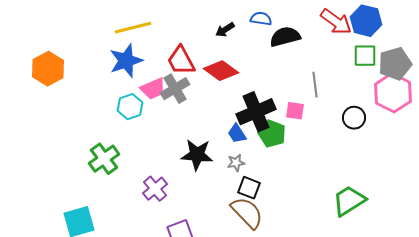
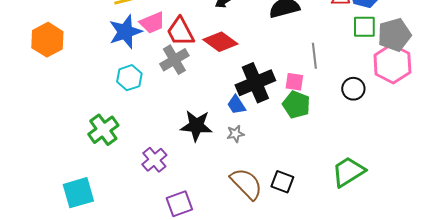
pink trapezoid: (153, 89) -> (152, 23), moved
green pentagon: (272, 134) -> (296, 105), moved
black square: (249, 188) -> (282, 182), moved

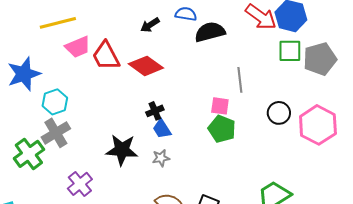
blue star: (125, 32) -> (24, 74), moved
gray cross: (174, 60) -> (56, 133), moved
pink hexagon: (392, 64) -> (318, 125), moved
black cross: (255, 83) -> (155, 111), moved, size x0.5

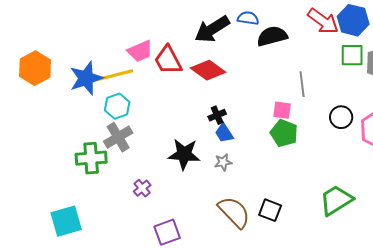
yellow line: (58, 23) -> (115, 75), moved
black arrow: (150, 25) -> (212, 29), size x1.8
green cross: (29, 154) -> (91, 158), turned 32
purple cross: (80, 184) -> (142, 188), size x0.7

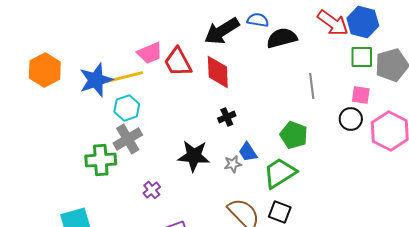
red diamond: (208, 70) -> (218, 72), turned 52
pink square: (282, 110) -> (361, 95), moved
blue trapezoid: (224, 133) -> (248, 152), moved
green trapezoid: (336, 200) -> (280, 173), moved

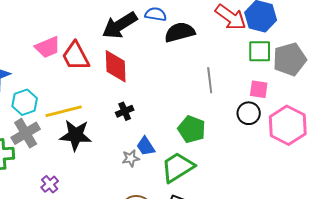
yellow line: (125, 77) -> (64, 111), moved
black star: (194, 156) -> (76, 135), moved

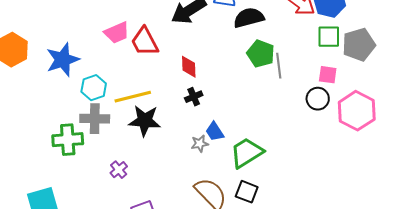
red diamond: (116, 66) -> (189, 67), moved, size x0.7
green pentagon: (192, 129) -> (261, 54), moved
gray cross: (26, 133) -> (95, 119), turned 32

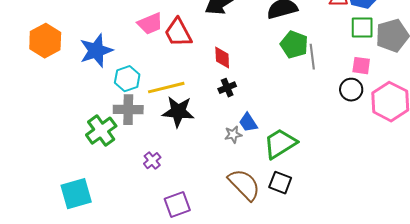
green cross: (68, 140) -> (101, 131), turned -32

